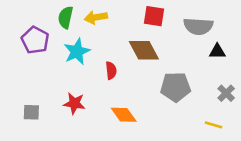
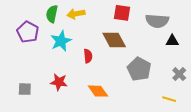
gray pentagon: (175, 87) -> (139, 69), turned 30

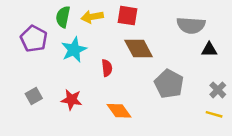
red square: (122, 13) -> (128, 16), moved
gray square: (25, 89) -> (34, 96), moved, turned -32
yellow line: (169, 99) -> (214, 114), moved

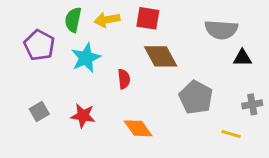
gray cross: (218, 90) -> (252, 104), turned 35
yellow line: (214, 114) -> (231, 134), moved

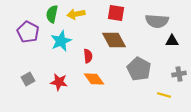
red square: (148, 18) -> (116, 13), moved
orange diamond: (138, 128) -> (94, 79), moved

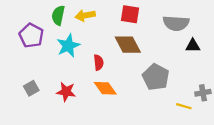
gray cross: (179, 74) -> (203, 93), moved

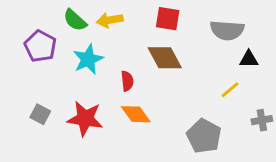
green semicircle: (58, 15) -> (75, 20), turned -60
gray pentagon: (156, 77) -> (204, 136), moved
gray square: (31, 88) -> (40, 114), turned -32
red star: (66, 92) -> (85, 119), size x1.4
yellow line: (184, 106) -> (230, 90), moved, turned -56

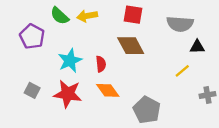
cyan star: (88, 59) -> (70, 61), moved
gray pentagon: (204, 136) -> (147, 110), moved

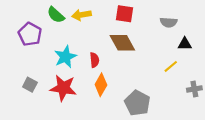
gray semicircle: (180, 24) -> (169, 22), size x0.7
orange diamond: (108, 90) -> (101, 85), turned 65

